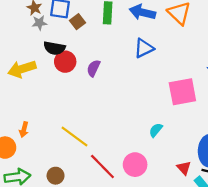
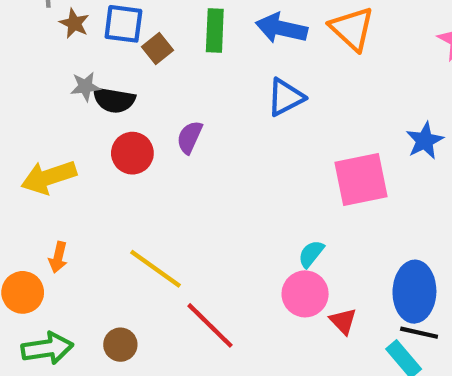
gray star: (39, 23) -> (85, 87), moved
red circle: (65, 62) -> (132, 153), moved
yellow arrow: (22, 69) -> (49, 177), moved
pink circle: (135, 165) -> (305, 294), moved
red triangle: (184, 168) -> (343, 321), moved

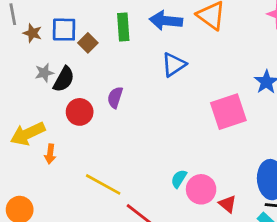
black semicircle: (114, 100) -> (64, 79), turned -64
cyan semicircle: (311, 254) -> (179, 179), moved
orange arrow: (58, 257) -> (50, 154), moved

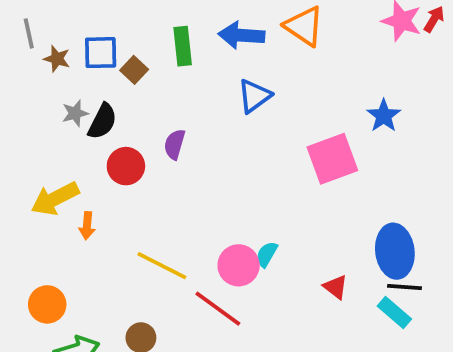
pink circle: (201, 189) -> (239, 265), moved

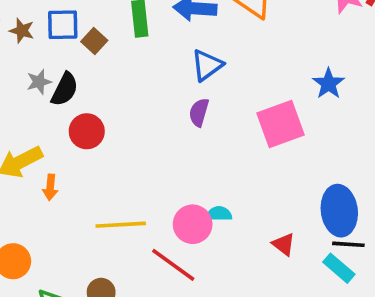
purple semicircle: (175, 144) -> (199, 112), moved
cyan semicircle: (267, 254) -> (219, 214), turned 60
yellow line: (162, 266) -> (121, 225), turned -30

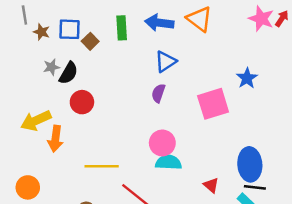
orange arrow: (50, 187) -> (55, 139), size x1.5
cyan semicircle: (219, 214) -> (168, 162), size x1.5
pink circle: (193, 224) -> (162, 143), moved

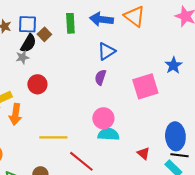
gray star: (51, 67) -> (22, 57), moved
black semicircle: (68, 73) -> (28, 43), moved

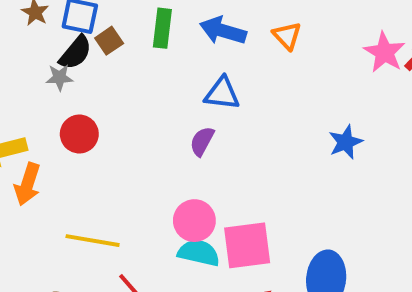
orange triangle: (134, 16) -> (287, 36), size x0.7
blue triangle: (106, 51) -> (222, 93), turned 30
pink square: (145, 86) -> (247, 245), moved

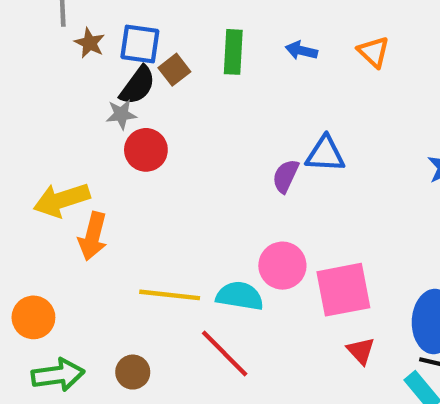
blue arrow: (223, 31) -> (301, 51), size x0.6
blue triangle: (222, 93) -> (325, 154), moved
red circle: (79, 134) -> (146, 150), moved
cyan semicircle: (199, 253) -> (240, 296), moved

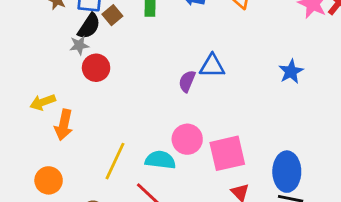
yellow arrow: (62, 200) -> (43, 102), size x0.7
yellow line: (170, 295) -> (115, 161), turned -69
orange circle: (33, 317) -> (49, 180), moved

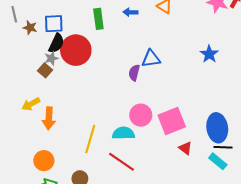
brown square: (112, 15) -> (45, 70), moved
red circle: (96, 68) -> (76, 50), moved, size x1.5

